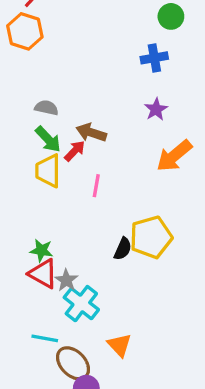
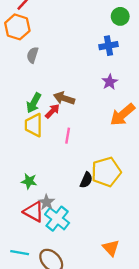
gray semicircle: (46, 108) -> (33, 55), moved, turned -84
green arrow: (48, 139) -> (34, 103), turned 72
red triangle: (43, 274) -> (34, 212), moved
cyan line: (45, 338) -> (20, 253), moved
orange triangle: (119, 345) -> (111, 248), moved

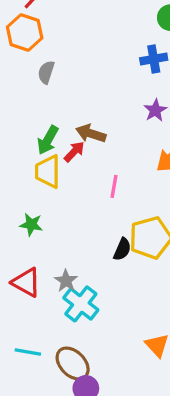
pink line: (68, 136) -> (114, 186), moved
green star: (29, 181) -> (31, 224), moved
red triangle: (34, 212) -> (26, 282), moved

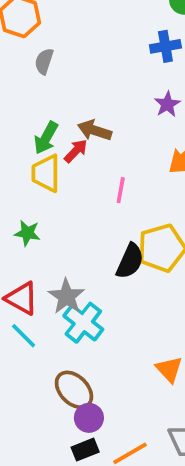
black semicircle: (122, 249) -> (130, 261), size x1.4
gray star: (66, 281) -> (67, 297), size x1.4
cyan line: (28, 352) -> (24, 336), moved, turned 35

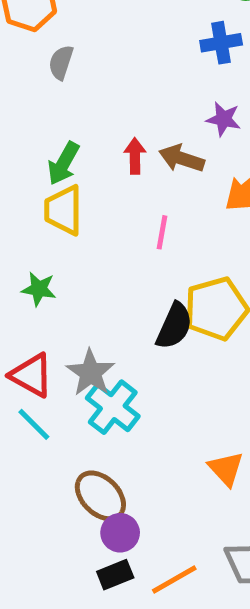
purple star: (167, 104) -> (224, 119), turned -30
brown arrow: (95, 130) -> (182, 158), moved
red arrow: (76, 151) -> (135, 156), moved, turned -45

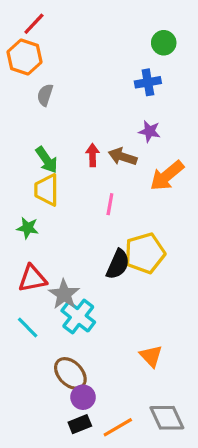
green arrow: (63, 163) -> (47, 160), turned -64
green star: (39, 289) -> (28, 228), moved
red triangle: (31, 375) -> (32, 279), moved, turned -40

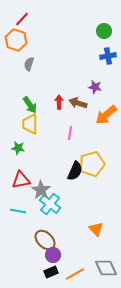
blue cross: (148, 82) -> (108, 56), moved
cyan line: (28, 328) -> (18, 211), turned -35

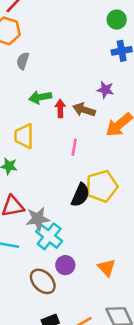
green arrow: (30, 105) -> (40, 97), moved, turned 114
gray star: (41, 190) -> (38, 219), turned 30
purple circle: (53, 255) -> (65, 265), moved

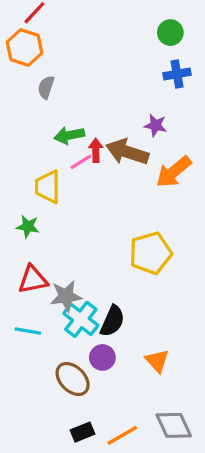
brown arrow: (84, 110) -> (127, 152), size x1.4
pink line: (74, 147) -> (81, 162), moved, turned 48
black semicircle: (80, 195) -> (112, 321), moved

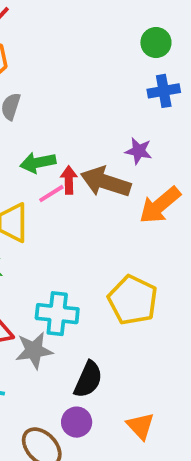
yellow pentagon: (150, 253) -> (133, 300), turned -30
cyan cross: (81, 319) -> (57, 314), moved, turned -32

